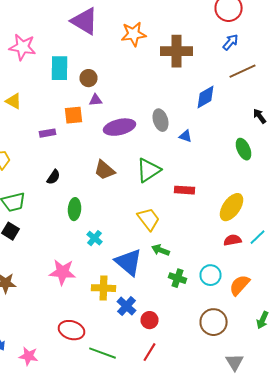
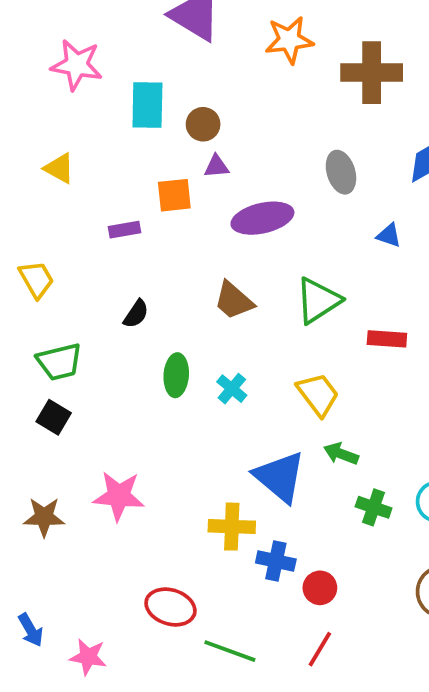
gray ellipse: (160, 120) -> (341, 172), moved
cyan cross: (94, 238) -> (232, 389), moved
pink star: (62, 272) -> (119, 496), moved
blue cross: (126, 306) -> (276, 561), turned -30

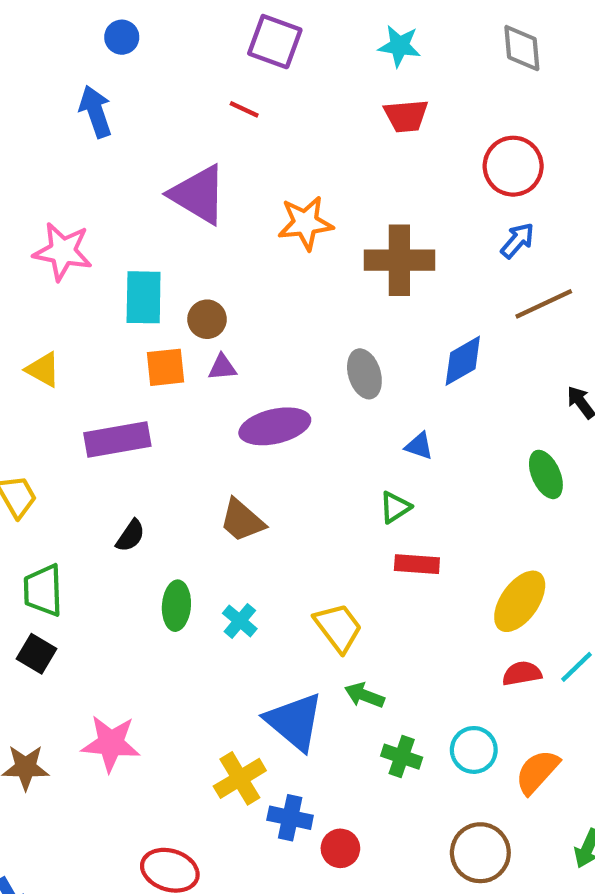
orange square: (174, 195) -> (165, 367), moved
purple rectangle: (125, 230) -> (117, 439), size x1.8
green triangle: (318, 300) -> (395, 507), moved, size x0.6
green trapezoid: (59, 362) -> (43, 590), turned 102
yellow cross: (232, 527) -> (240, 778), turned -33

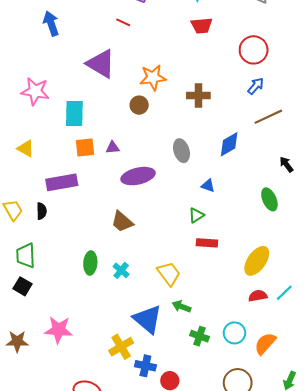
brown cross: (399, 260) -> (198, 96), size x0.7
brown circle: (207, 319) -> (139, 105), moved
black semicircle: (130, 536) -> (42, 211), moved, turned -35

